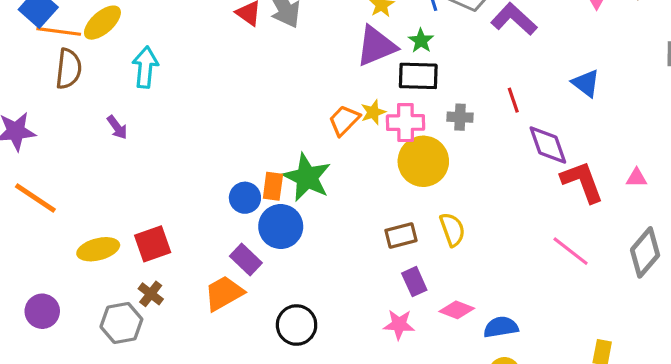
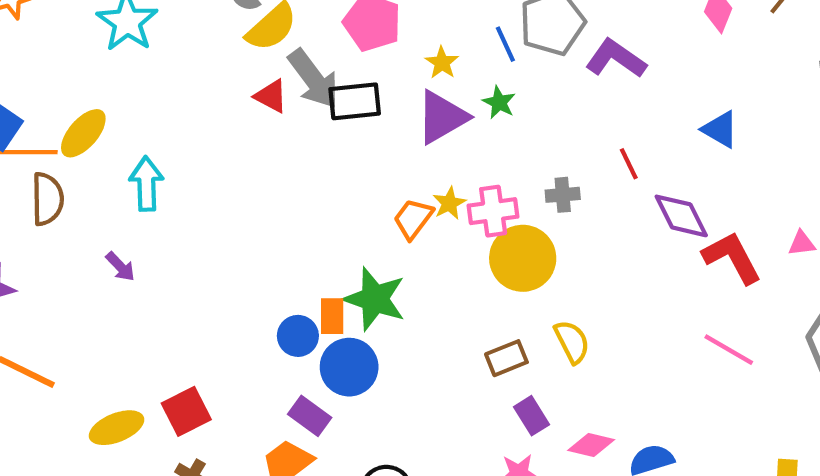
black rectangle: (418, 76) -> (355, 101), moved

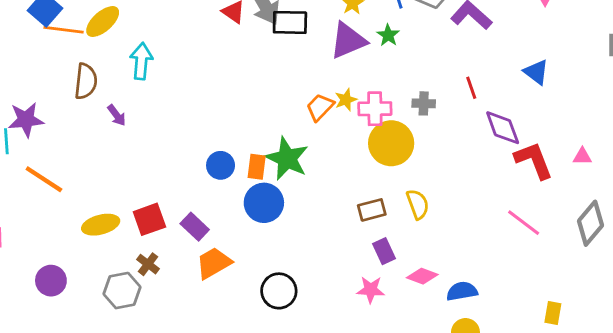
brown semicircle: (47, 199) -> (86, 81), moved
blue circle: (298, 336) -> (221, 165), moved
purple rectangle: (310, 416) -> (195, 227), moved

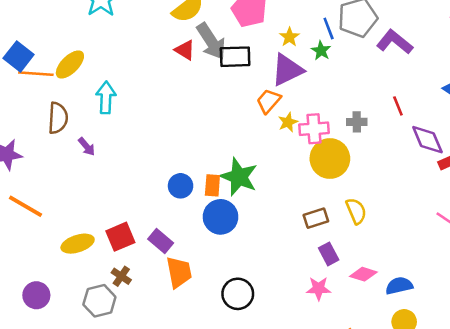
green star: (388, 35) -> (321, 51), moved
orange trapezoid: (320, 107) -> (269, 101), moved
orange trapezoid: (214, 263) -> (179, 272), turned 112

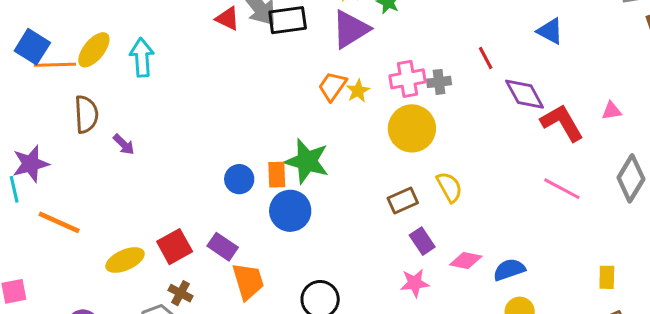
cyan arrow: (106, 98) -> (142, 57), moved
orange trapezoid: (269, 101) -> (332, 86), moved
pink cross: (314, 129) -> (408, 79), moved

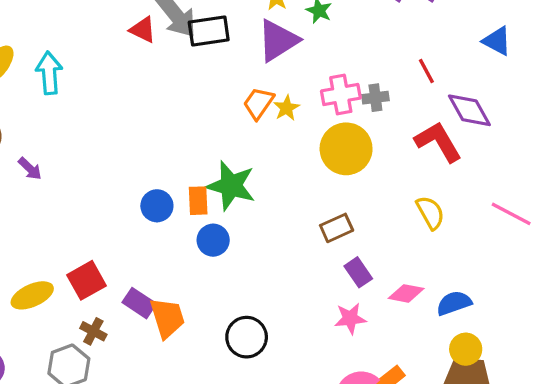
red L-shape: (562, 123) -> (438, 142), moved
yellow semicircle: (449, 187) -> (430, 213), moved
blue circle: (290, 211) -> (213, 240), size x0.7
purple rectangle: (223, 247) -> (139, 303), moved

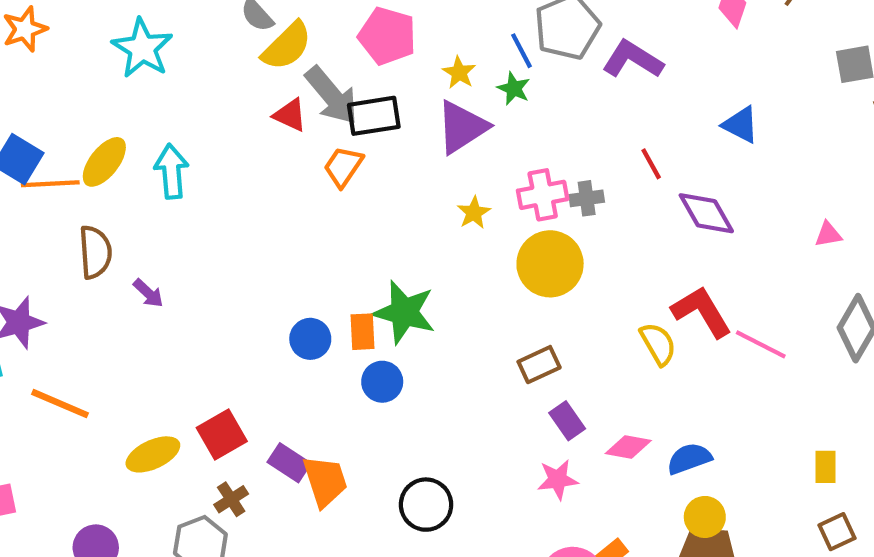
orange trapezoid: (259, 103) -> (343, 167), moved
red L-shape: (438, 142) -> (702, 312), moved
brown cross: (93, 331) -> (231, 499), turned 30

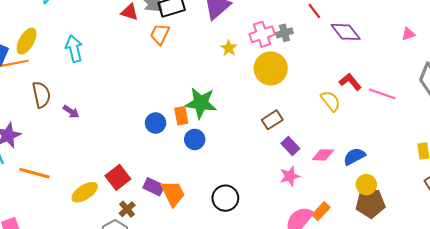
yellow ellipse: (104, 162) -> (27, 41), moved
red L-shape: (702, 312) -> (350, 82), size x0.7

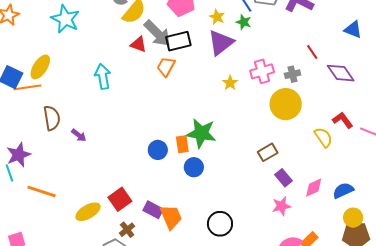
gray cross: (284, 33) -> (293, 74), moved
cyan arrow: (74, 49) -> (103, 76), moved
yellow circle: (271, 68) -> (286, 104), moved
pink diamond: (323, 155) -> (314, 188), turned -30

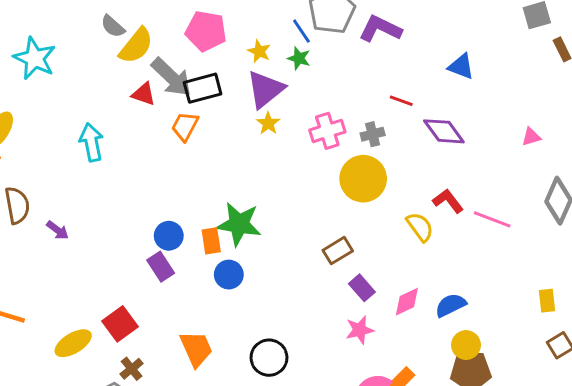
red line: (312, 52) -> (401, 101), turned -35
yellow star: (230, 83) -> (268, 123), moved
blue circle: (158, 150) -> (169, 236), moved
purple rectangle: (153, 210) -> (161, 267), moved, turned 30

